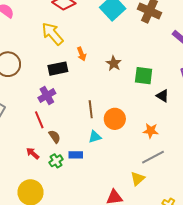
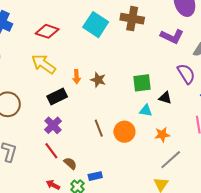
orange arrow: (81, 54) -> (77, 77), turned 32
brown star: (114, 63) -> (98, 80), moved
cyan triangle: (95, 137) -> (146, 111), moved, turned 40

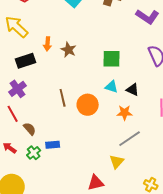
black triangle: (165, 98) -> (133, 90), moved

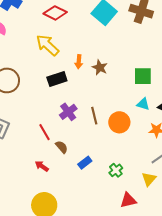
purple cross: (18, 89) -> (68, 112), moved
blue rectangle: (53, 145) -> (85, 163), turned -32
green cross: (34, 153) -> (116, 170), moved

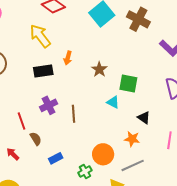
brown star: (100, 68) -> (99, 69), moved
cyan triangle: (143, 104) -> (113, 102), moved
orange circle: (119, 122) -> (103, 154), moved

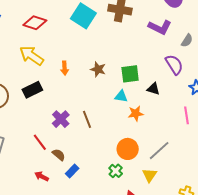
black rectangle: (43, 71) -> (32, 90), moved
black triangle: (144, 118) -> (153, 89), moved
orange star: (132, 139) -> (136, 113), moved
blue rectangle: (56, 158) -> (72, 171), moved

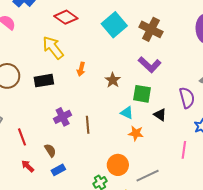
purple L-shape: (160, 27) -> (150, 65), moved
red line: (40, 142) -> (22, 137), moved

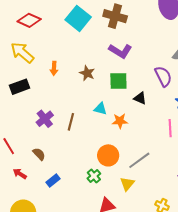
cyan triangle: (127, 113) -> (100, 109), moved
brown line: (88, 125) -> (71, 122), turned 30
blue rectangle: (58, 170) -> (53, 180), moved

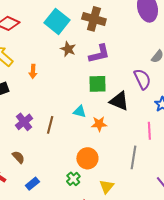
purple L-shape: (120, 51) -> (99, 54), turned -45
brown star: (87, 73) -> (68, 49), moved
black triangle: (140, 98) -> (119, 101), size x1.5
gray line: (139, 160) -> (133, 157), moved, turned -45

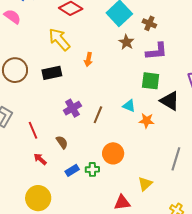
brown cross: (94, 19) -> (149, 23), moved, size x0.6
orange circle: (87, 158) -> (113, 153), moved
green cross: (73, 179) -> (92, 169), moved, turned 32

